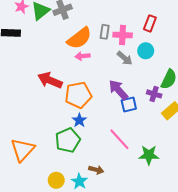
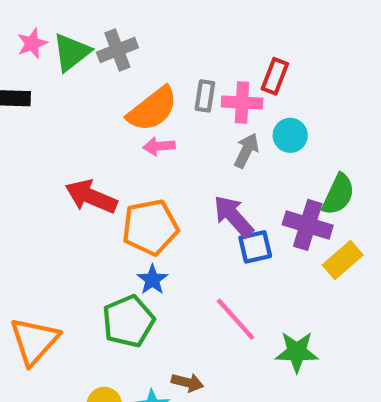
red rectangle: (150, 23) -> (275, 76), moved
gray arrow: (125, 58) -> (246, 151), turned -105
purple cross: (154, 94) -> (308, 225), size x1.5

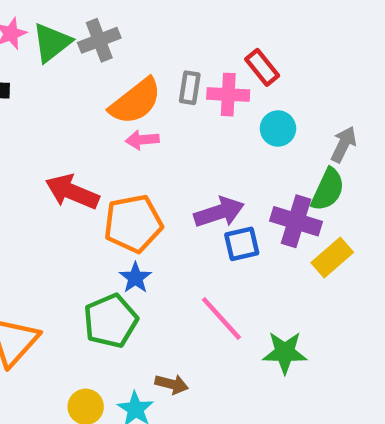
red rectangle: (275, 76) -> (262, 67), turned -60
gray arrow: (246, 151) -> (344, 144), moved
purple arrow: (233, 216) -> (219, 212), turned 114

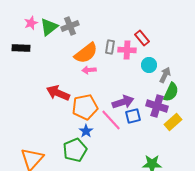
gray arrow: (344, 144) -> (165, 75), moved
pink line: (221, 319) -> (111, 120), moved

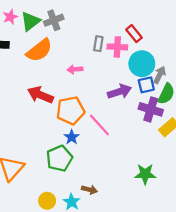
orange semicircle: (86, 53) -> (39, 50), moved
cyan circle: (149, 65) -> (142, 64), size x1.5
purple arrow: (123, 102) -> (120, 92), moved
blue square: (133, 116) -> (146, 85), moved

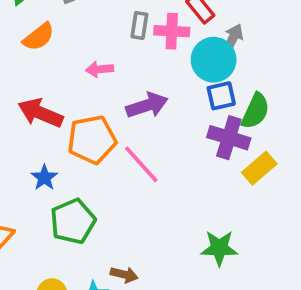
orange semicircle: (39, 50) -> (39, 37), size x0.7
gray arrow: (160, 75) -> (233, 39), moved
purple arrow: (120, 92) -> (147, 105), moved
blue star: (72, 137) -> (44, 178), moved

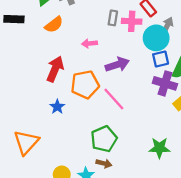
red arrow: (41, 113) -> (55, 69), turned 90
green pentagon: (73, 221) -> (104, 139), moved

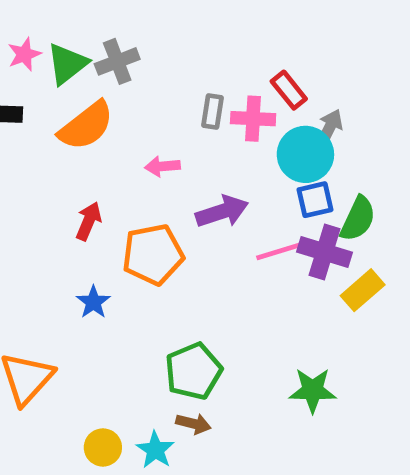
orange semicircle: (54, 25) -> (86, 126), size x1.4
red arrow: (55, 69) -> (89, 221), size x0.7
pink line: (114, 99) -> (284, 250), moved, turned -65

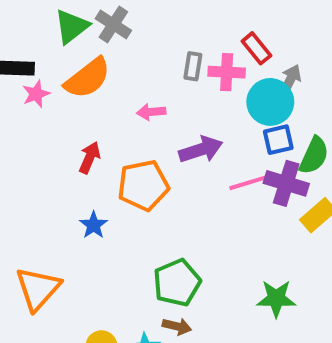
pink star: (24, 54) -> (36, 94), moved
gray cross: (117, 61) -> (113, 24), turned -36

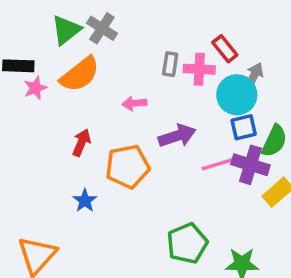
green pentagon: (177, 283) -> (187, 243), moved

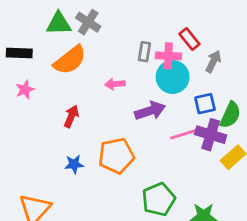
green triangle: (66, 30) -> (59, 24), turned 36
pink star: (35, 88) -> (25, 90), moved
cyan circle: (237, 95) -> (173, 77), moved
orange pentagon: (128, 167) -> (116, 156), moved
blue star: (85, 201) -> (74, 164), turned 30

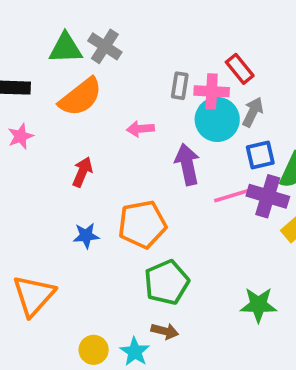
gray arrow: (213, 61) -> (253, 112), moved
purple arrow: (150, 111) -> (187, 164), turned -84
green pentagon: (159, 199) -> (167, 282), moved

